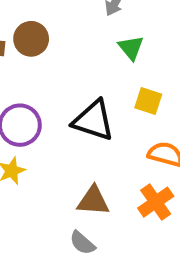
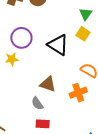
yellow square: (148, 101) -> (83, 34), moved

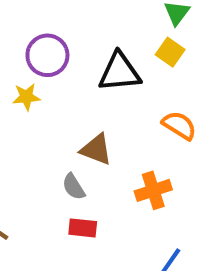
black triangle: (58, 45) -> (120, 72), turned -40
orange cross: (78, 93) -> (153, 190), moved

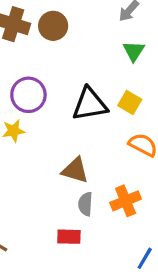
yellow square: (170, 52) -> (130, 103), moved
gray semicircle: (74, 187) -> (85, 204), moved, turned 40

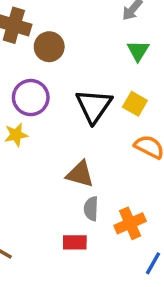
brown circle: (53, 26) -> (49, 47), moved
black triangle: (90, 104) -> (94, 106), turned -45
orange cross: (126, 201) -> (130, 223), moved

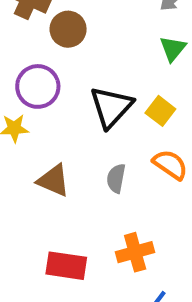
brown triangle: (80, 174) -> (53, 180), moved
gray semicircle: (91, 209) -> (116, 178), moved
red rectangle: (75, 242) -> (66, 266), size x1.4

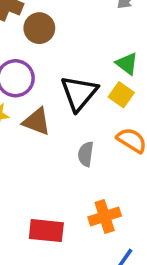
green triangle: (173, 49) -> (127, 64), moved, turned -30
brown triangle: (53, 180) -> (37, 122), moved

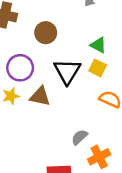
brown circle: (39, 28) -> (46, 33), moved
gray semicircle: (86, 154) -> (79, 137), moved, turned 48

